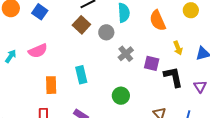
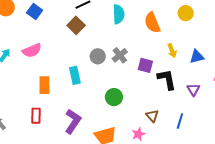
gray circle: (106, 32) -> (98, 56), moved

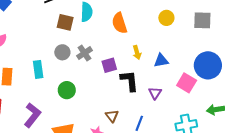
yellow circle: (186, 13) -> (166, 18), moved
brown square: (76, 25) -> (65, 22), moved, turned -36
purple square: (145, 65) -> (109, 65), turned -35
green circle: (114, 97) -> (67, 90), moved

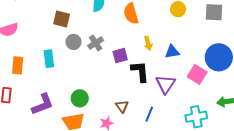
brown square: (65, 22) -> (62, 19), moved
green circle: (67, 90) -> (80, 98), moved
purple triangle: (155, 93) -> (166, 84), size x1.5
purple L-shape: (32, 115) -> (43, 104), turned 30

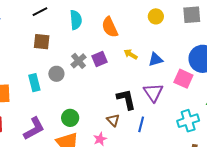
gray circle: (74, 42) -> (56, 74), moved
yellow arrow: (148, 43) -> (131, 54), turned 144
purple square: (120, 56) -> (100, 59), moved
black L-shape: (140, 71) -> (126, 99), moved

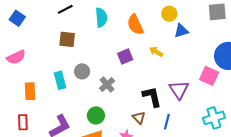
yellow circle: (156, 16) -> (169, 14), moved
blue triangle: (156, 59) -> (181, 31), moved
gray cross: (79, 61) -> (107, 85), moved

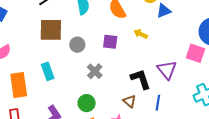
brown square: (67, 39) -> (51, 30), size x1.4
purple square: (125, 57) -> (110, 42), turned 35
gray circle: (82, 71) -> (77, 45), moved
orange rectangle: (30, 91) -> (19, 85), size x1.4

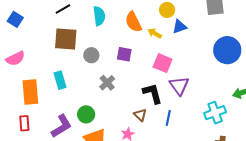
yellow arrow: (141, 34) -> (155, 33), moved
pink square: (196, 53) -> (163, 63), moved
green circle: (87, 103) -> (86, 114), moved

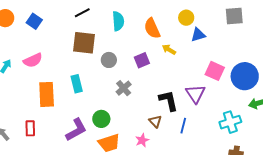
yellow arrow: (155, 33) -> (169, 50), moved
blue circle: (227, 50) -> (245, 76), moved
purple square: (124, 54) -> (142, 60), turned -35
pink square: (163, 63) -> (215, 71), moved
red rectangle: (24, 123) -> (30, 128), moved

